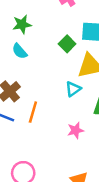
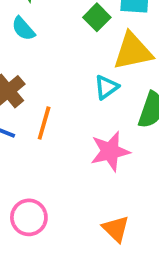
pink star: (76, 130) -> (110, 151), size x1.5

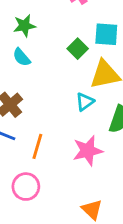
orange line: (44, 123) -> (37, 146), moved
pink circle: (29, 217) -> (26, 187), moved

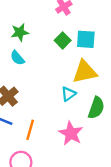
green square: (78, 49) -> (63, 40), moved
pink star: (88, 151) -> (71, 133), turned -30

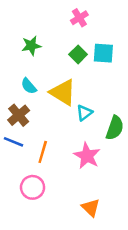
cyan semicircle: (17, 58) -> (29, 86), moved
yellow triangle: (85, 72) -> (63, 92), moved, turned 44

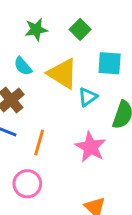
green star: (31, 46) -> (36, 29), moved
cyan square: (103, 53) -> (110, 63), moved

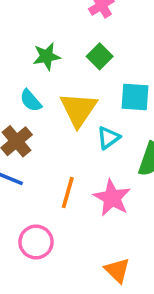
yellow triangle: (63, 74) -> (78, 109), turned 32
orange line: (39, 143) -> (68, 193), moved

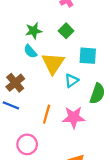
cyan semicircle: (31, 101) -> (30, 51), moved
pink star: (112, 198) -> (74, 117), turned -30

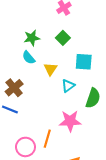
yellow triangle: (53, 63) -> (50, 69), size x0.6
orange line: (47, 114) -> (47, 139), moved

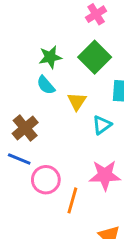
green square: (63, 38) -> (95, 57), size x1.5
pink circle: (25, 147) -> (46, 180), moved

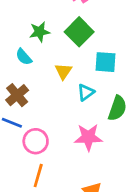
cyan semicircle: (46, 85) -> (24, 57), moved
orange line: (72, 200) -> (38, 175), moved

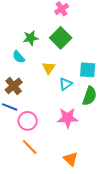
cyan square: (105, 62) -> (88, 70), moved
orange line: (38, 175) -> (30, 147), turned -60

